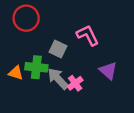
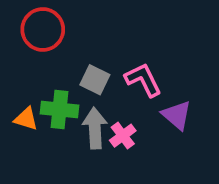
pink L-shape: (88, 35) -> (143, 80), moved
gray arrow: (58, 79) -> (95, 128), turned 40

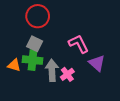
red circle: (43, 29) -> (38, 16), moved
gray square: (95, 80) -> (35, 44), moved

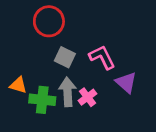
gray square: (35, 44) -> (65, 57), moved
green cross: (33, 60) -> (42, 100), moved

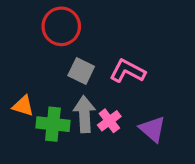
pink L-shape: (102, 57) -> (128, 71), turned -36
purple triangle: (126, 83) -> (152, 129), moved

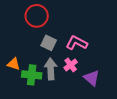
pink cross: (109, 121) -> (71, 65), moved

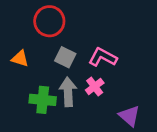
orange triangle: (14, 64) -> (20, 59), moved
purple triangle: (92, 78) -> (129, 116), moved

